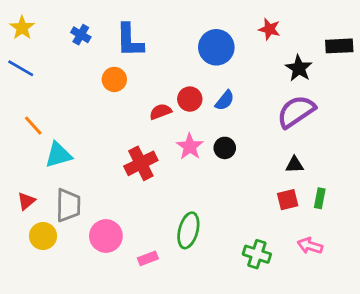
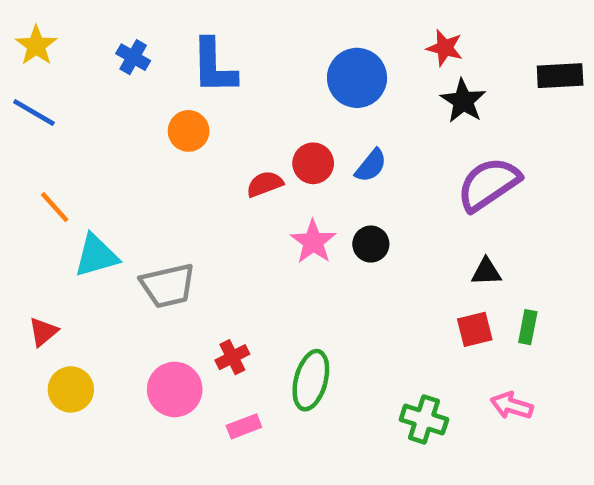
black star: (299, 68) -> (463, 101), moved
red cross: (141, 163) -> (232, 357), moved, size x0.6
gray trapezoid: (68, 205) -> (168, 286), moved, turned 76

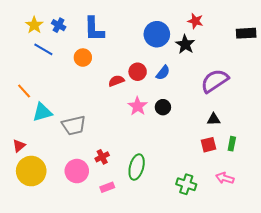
yellow star: (36, 46) -> (34, 25), moved
black star: (463, 101) -> (185, 44), moved
blue line: (34, 112) -> (43, 49), moved
yellow circle: (71, 389) -> (31, 171), size x1.5

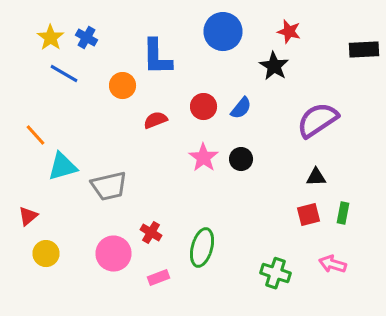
blue L-shape: (94, 29) -> (157, 57), moved
blue circle: (157, 34) -> (223, 32), moved
red semicircle: (116, 81) -> (156, 120), moved
red cross: (102, 157) -> (151, 233), turned -32
yellow circle: (31, 171) -> (46, 254), size x0.6

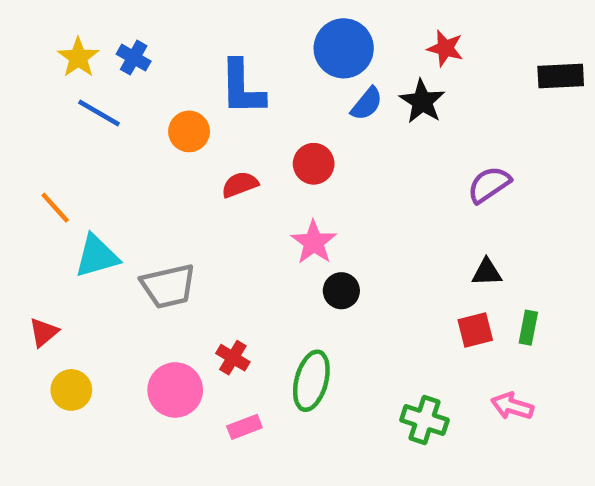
blue semicircle: (241, 108) -> (367, 104), moved
purple semicircle: (318, 120) -> (489, 185), size x0.7
black circle: (241, 159) -> (341, 291), moved

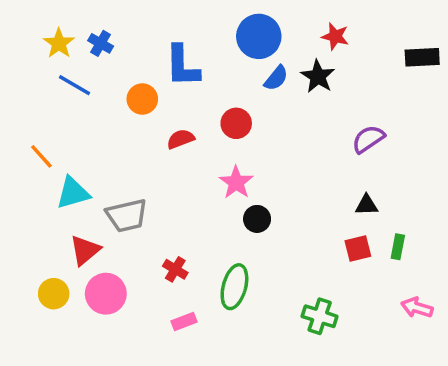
red triangle: (44, 332) -> (85, 250), moved, size x1.4
pink circle: (175, 390) -> (106, 294), moved
pink arrow: (512, 406) -> (417, 308), moved

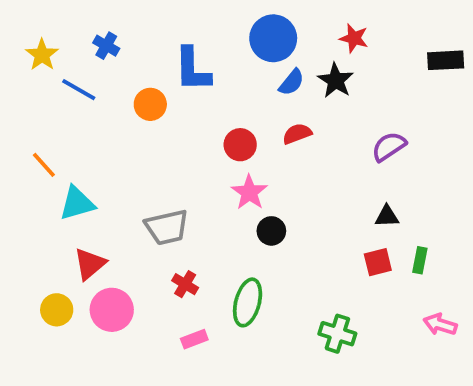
yellow star: (59, 43) -> (42, 55), moved
red circle: (236, 123) -> (240, 145), moved
red semicircle: (181, 139) -> (297, 134), moved
gray trapezoid: (127, 215) -> (167, 227), moved

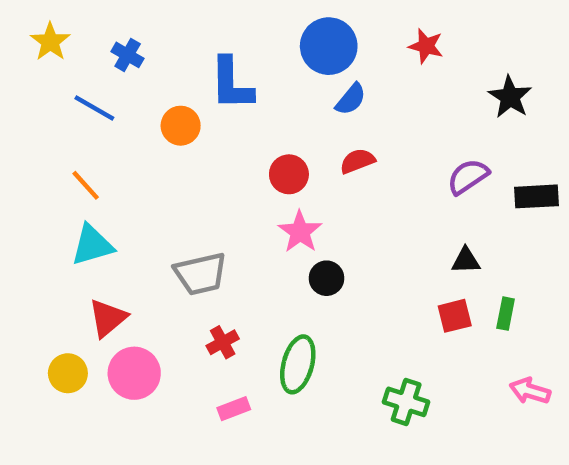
yellow star: (42, 55) -> (50, 42), moved
black rectangle: (446, 60) -> (536, 196), moved
black star: (336, 80) -> (510, 97), moved
orange line: (44, 165) -> (86, 185), moved
red cross: (185, 284) -> (223, 342), turned 30

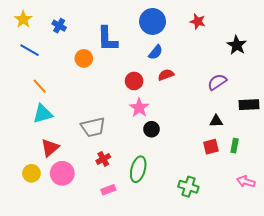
blue semicircle: (351, 99) -> (156, 52), moved
blue line: (94, 108) -> (29, 50), moved
black rectangle: (536, 196) -> (249, 105), moved

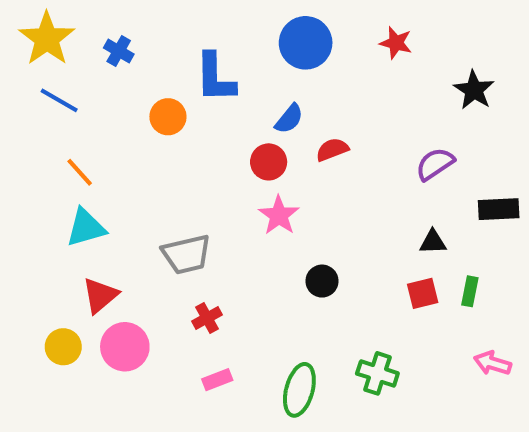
yellow star: (23, 19) -> (47, 39), size x1.5
blue semicircle: (156, 52) -> (289, 119), moved
black circle: (151, 129) -> (322, 281), moved
green ellipse: (138, 169) -> (299, 390), moved

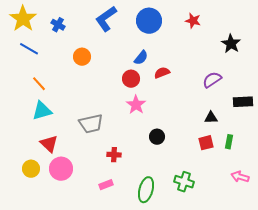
blue L-shape: (215, 78) -> (106, 19), moved, turned 56
red triangle: (100, 295) -> (49, 144), turned -36
red cross: (207, 318) -> (114, 155), moved, turned 32

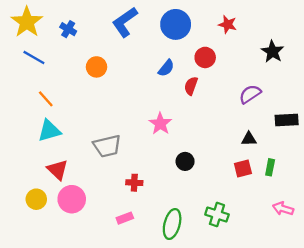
red semicircle: (162, 73) -> (191, 86), turned -49
red circle: (131, 79) -> (205, 57), moved

